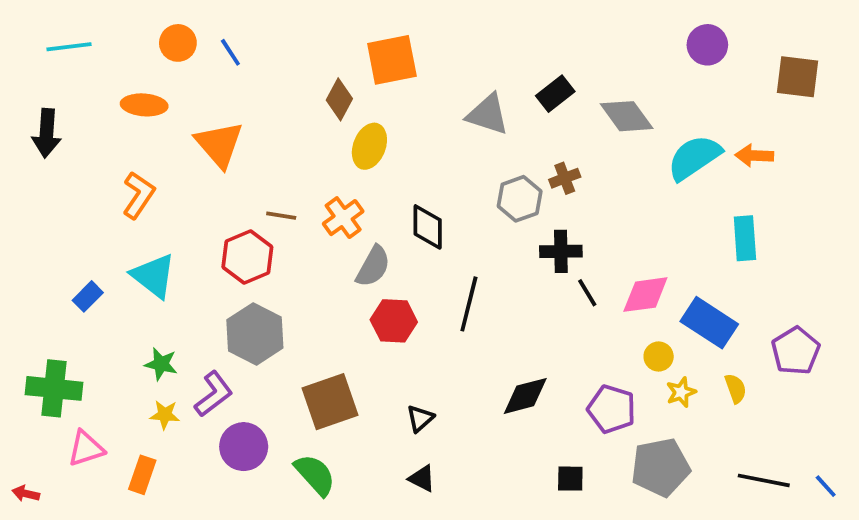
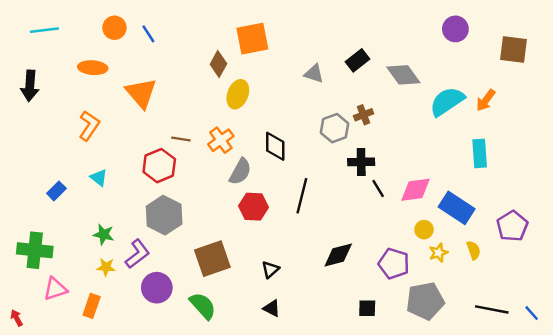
gray triangle: (488, 114) -> (314, 74), size x0.7
orange arrow: (754, 156) -> (486, 100), turned -55
cyan triangle: (154, 276) -> (99, 178), size x0.6
red arrow: (26, 494) -> (17, 318), turned 49

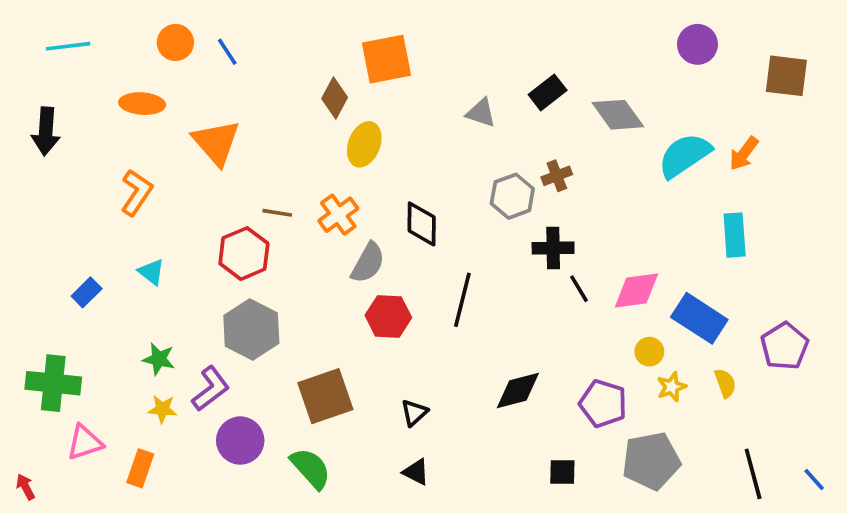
black line: (492, 309) -> (753, 474), turned 64

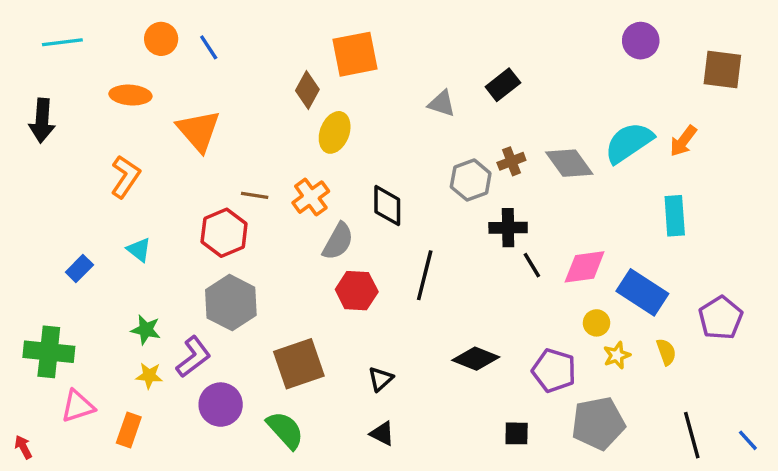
gray diamond: (618, 115) -> (569, 163), moved
black diamond: (518, 391) -> (476, 359), turned 36

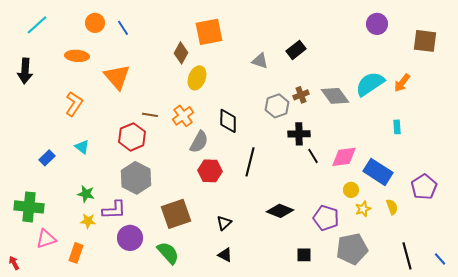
cyan line: (62, 42) -> (37, 25), turned -35
cyan rectangle: (675, 216) -> (397, 127), size x0.6
purple L-shape: (193, 357) -> (114, 210), turned 35

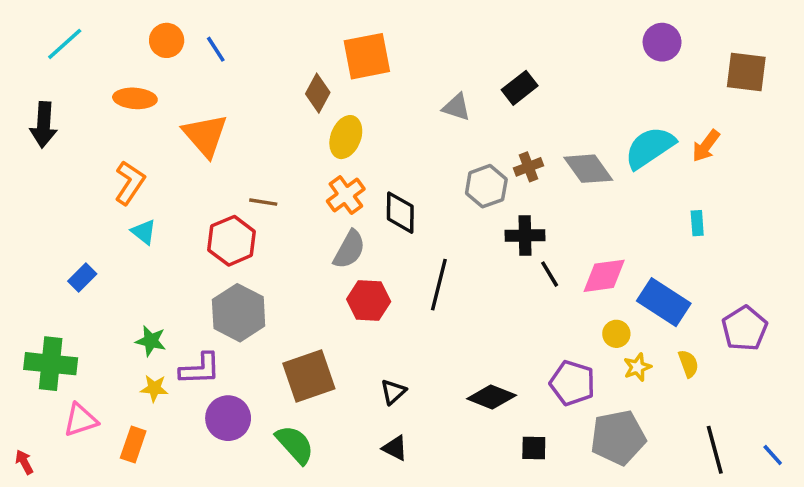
orange cross: (183, 116) -> (346, 195), moved
cyan triangle: (82, 147) -> (144, 232), moved
black diamond: (280, 211) -> (492, 397), moved

